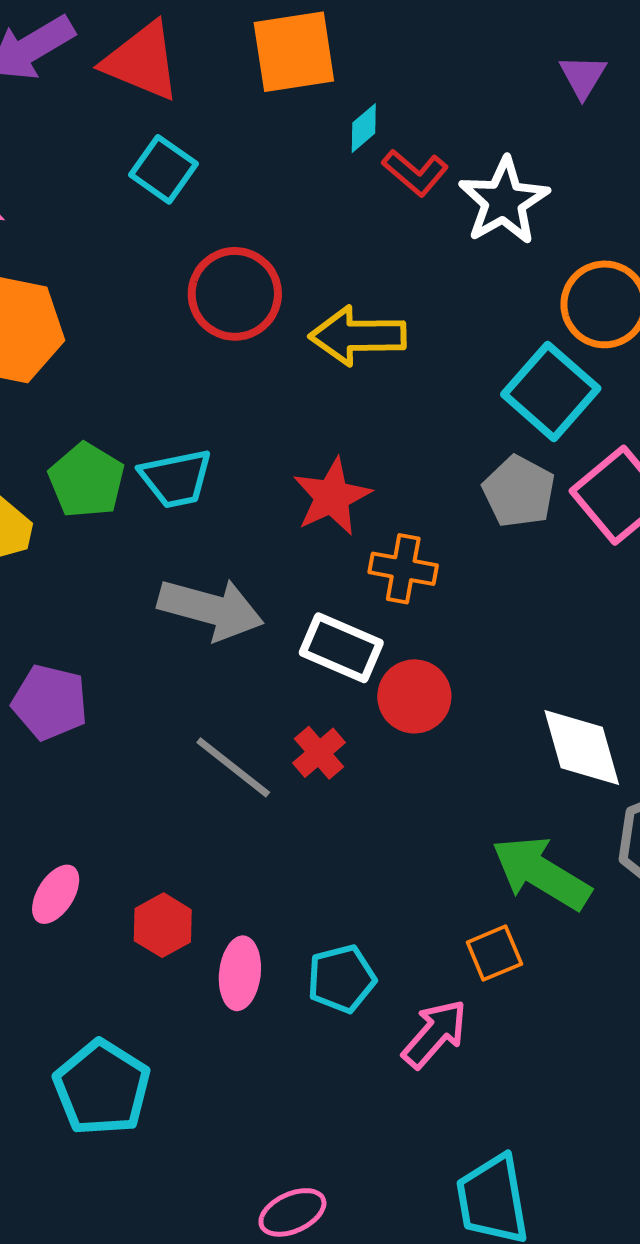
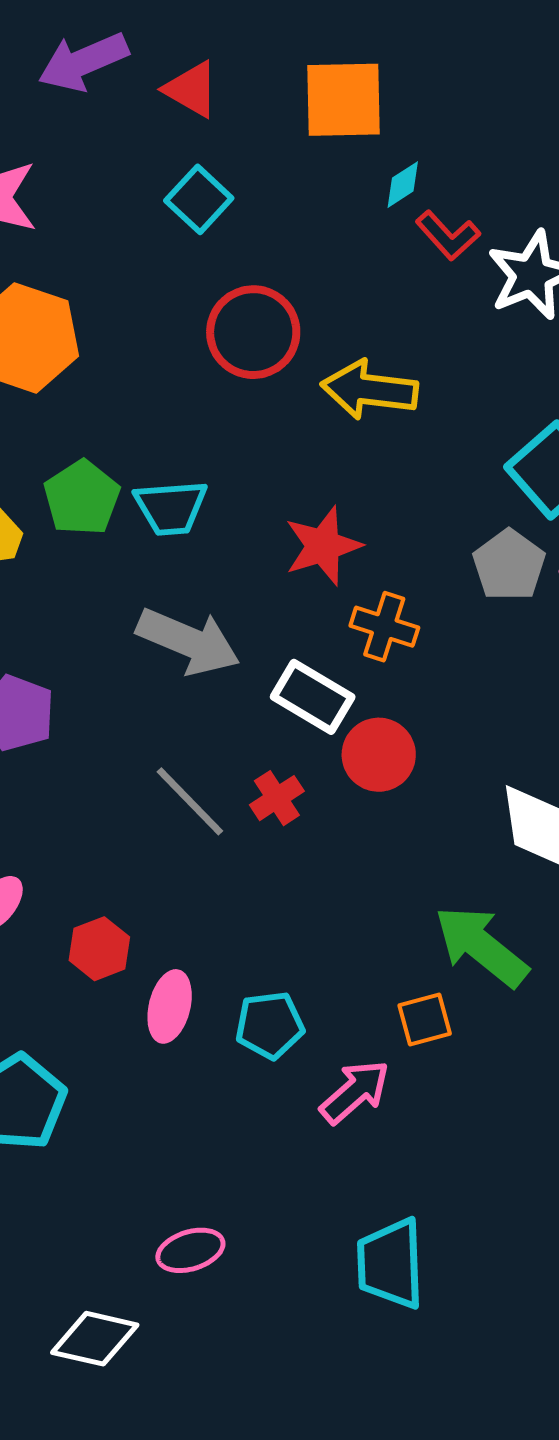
red triangle: (142, 61) -> (191, 89), size x0.7

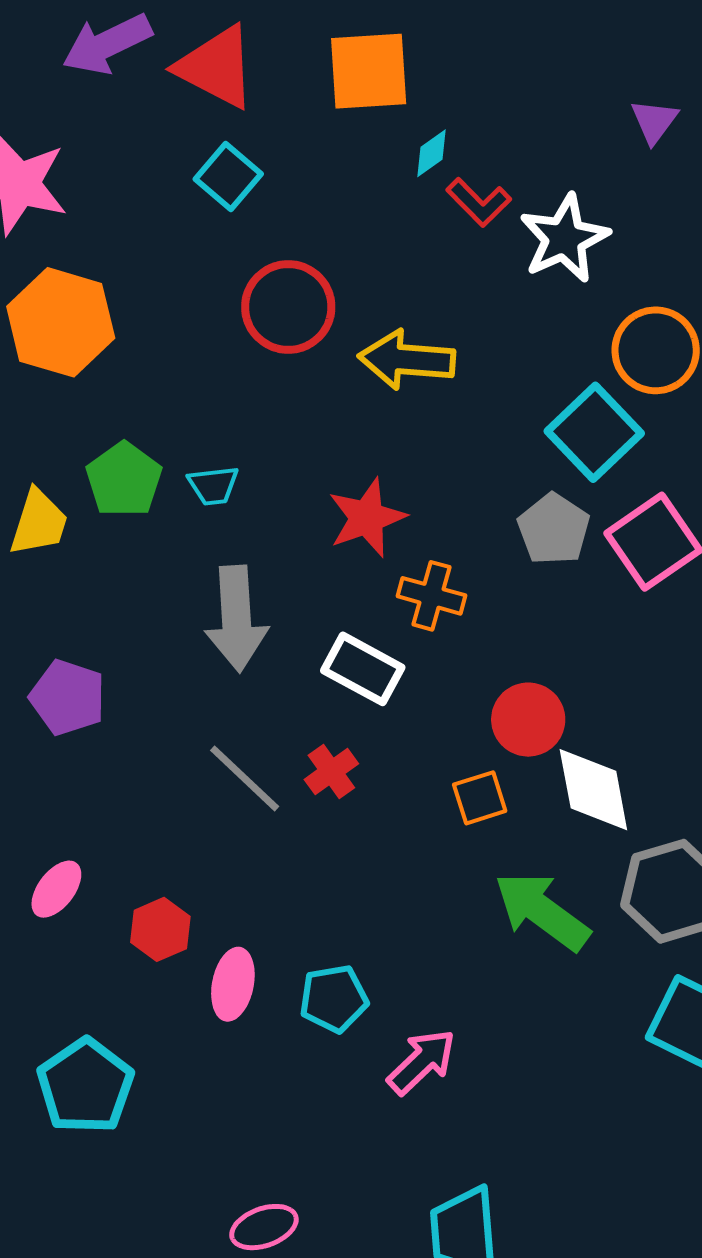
red triangle: (191, 89) -> (216, 67), size x1.5
cyan trapezoid: (171, 507) -> (213, 486), size x0.7
gray arrow: (188, 641) -> (236, 619), turned 66
red circle: (379, 755) -> (528, 720), moved
orange square: (425, 1020) -> (480, 798), moved

